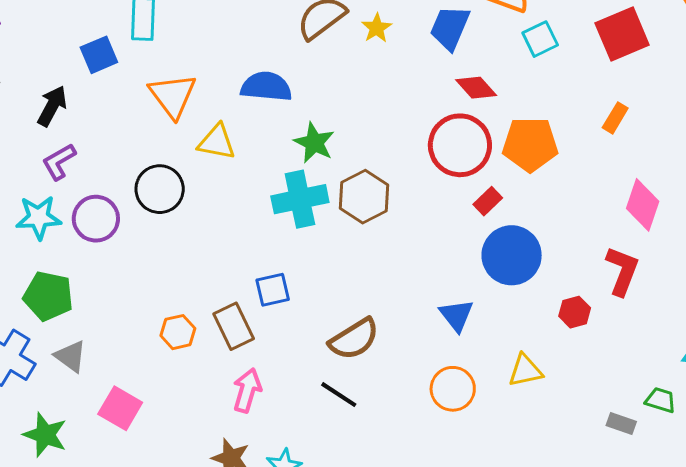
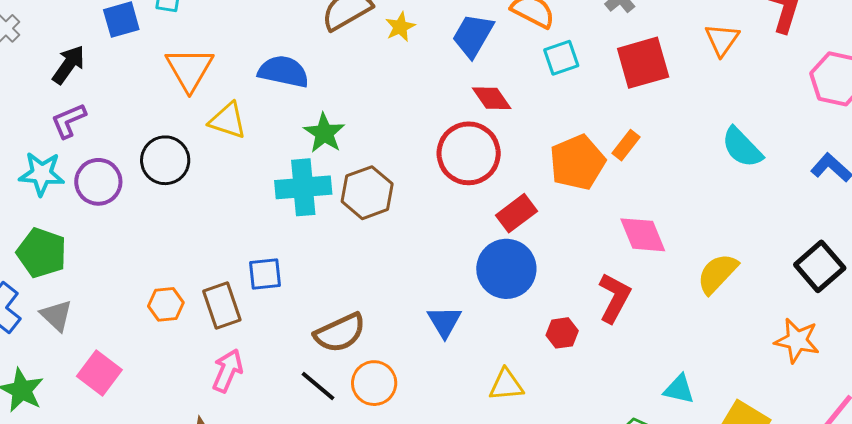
orange pentagon: (530, 144) -> (577, 162), moved, turned -30
red rectangle: (488, 201) -> (516, 213), moved, size x1.4
pink diamond: (643, 205) -> (643, 235), turned -48
orange circle: (453, 389) -> (374, 383), moved

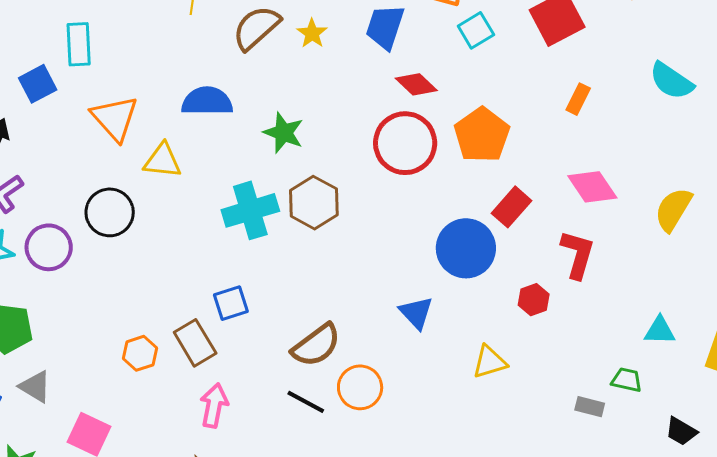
green star: (324, 133) -> (284, 133), moved
orange rectangle: (626, 145) -> (578, 99), moved
orange pentagon: (577, 162) -> (482, 135), moved
red rectangle: (516, 213) -> (512, 207), moved

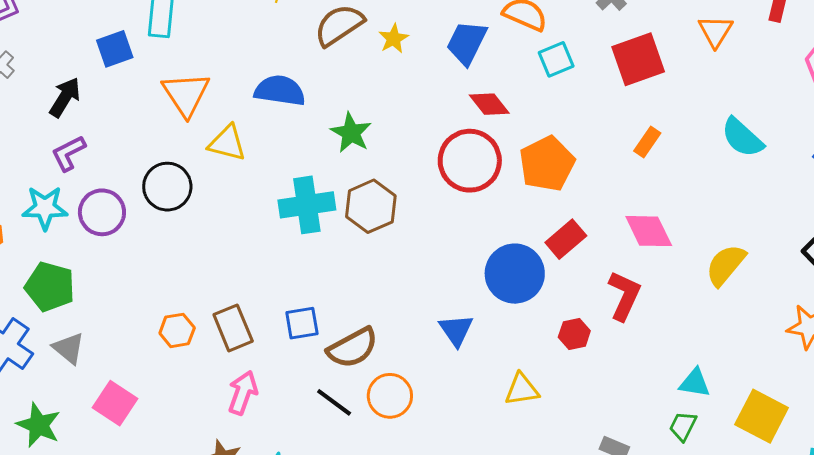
blue square: (231, 303) -> (302, 323), moved
green trapezoid: (627, 380) -> (683, 426), moved, turned -84

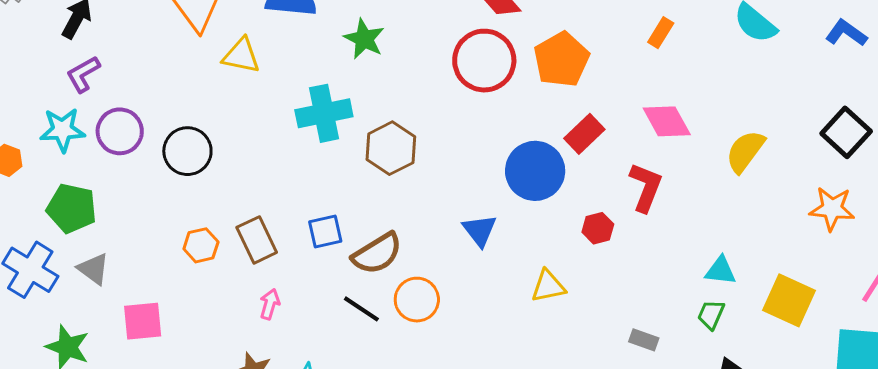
black circle: (167, 187) -> (187, 151), moved
brown hexagon: (371, 206) -> (391, 148), moved
pink arrow: (243, 393) -> (270, 304), size x0.7
pink square: (115, 403) -> (143, 321), turned -36

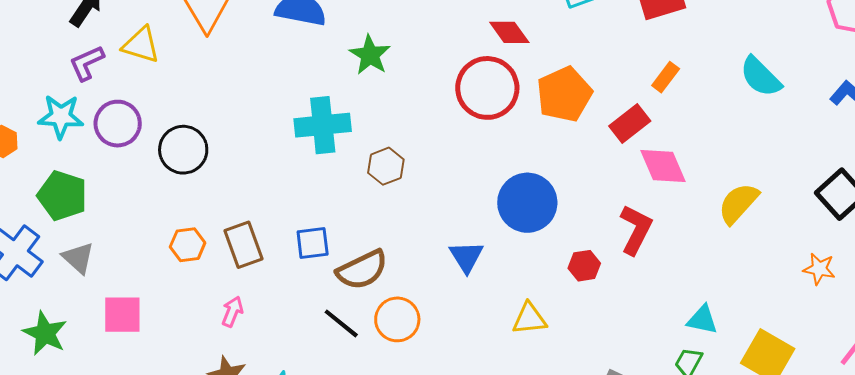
yellow triangle: (241, 56) -> (141, 45), moved
red rectangle: (584, 134) -> (630, 123), moved
brown hexagon: (391, 148) -> (386, 166), size x0.7
orange star: (832, 209) -> (819, 269), size x0.7
pink arrow: (270, 304) -> (232, 312), moved

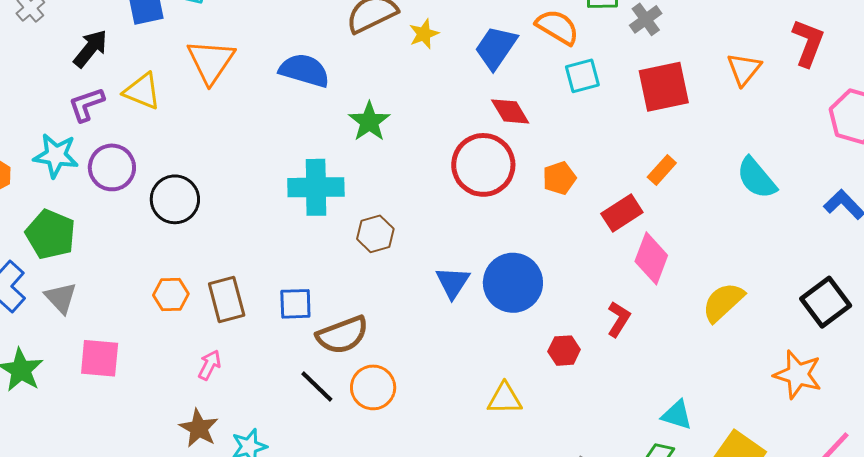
orange pentagon: (564, 94) -> (559, 178), size x0.6
pink diamond: (663, 166) -> (651, 258), turned 39
red L-shape: (636, 230) -> (619, 319), size x0.7
blue triangle: (466, 257) -> (453, 282), moved
orange star: (819, 269) -> (798, 375), size x1.5

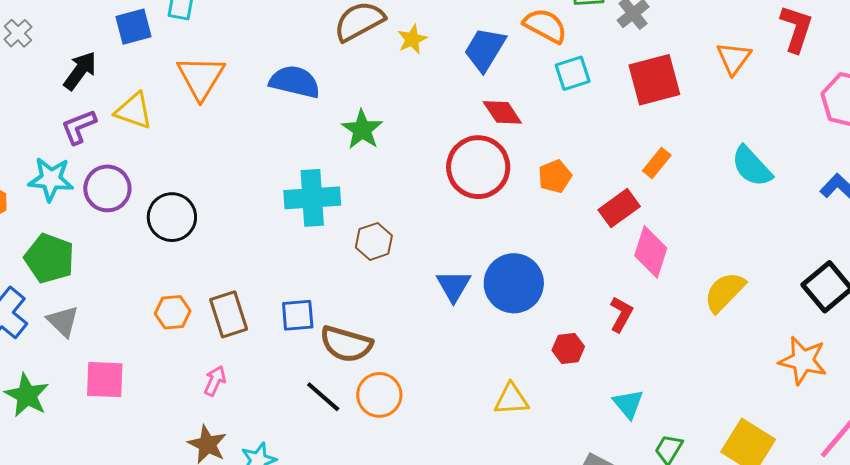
brown semicircle: (342, 335) -> (346, 344), turned 40
cyan triangle: (677, 415) -> (628, 404), moved, turned 36

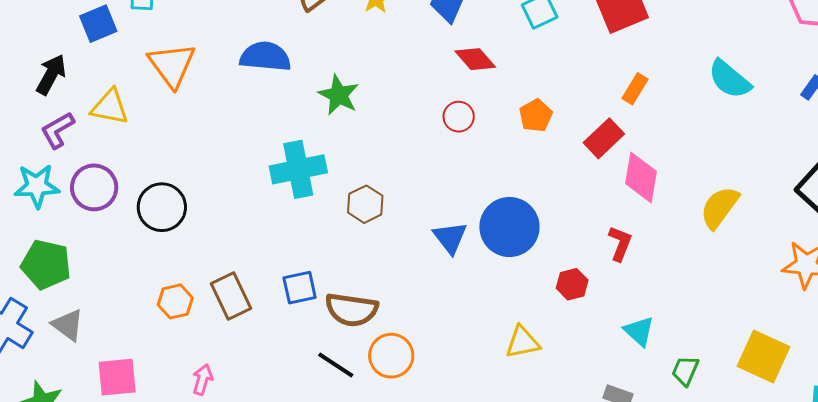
red circle: (478, 167) -> (459, 117), size x0.5
pink arrow: (215, 381) -> (203, 380), moved

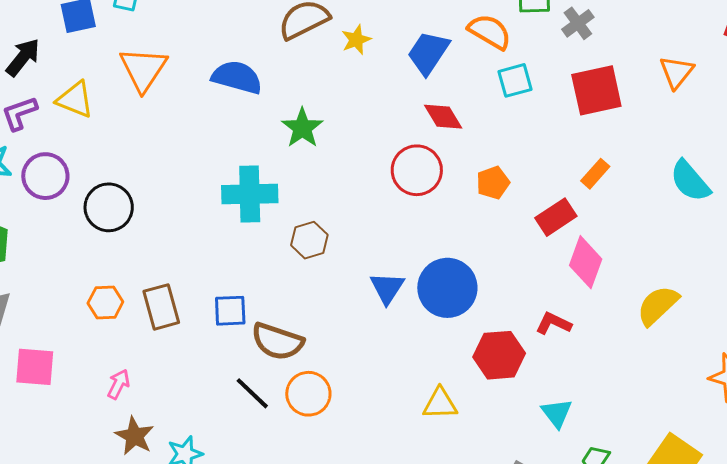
red circle: (459, 117) -> (417, 170), size x1.6
red L-shape: (620, 243) -> (553, 323), turned -96
red hexagon: (572, 284) -> (499, 355), size x1.6

